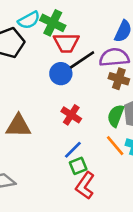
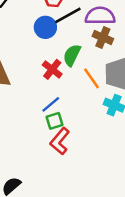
green semicircle: (116, 116) -> (72, 55), moved
orange line: (115, 146) -> (92, 78), moved

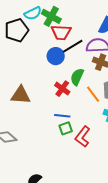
blue line: (51, 104) -> (62, 116), turned 49
red L-shape: (60, 141) -> (83, 137), moved

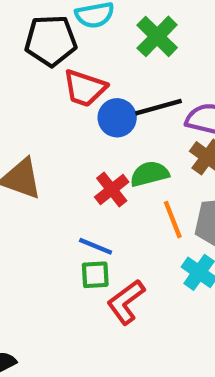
green cross: (51, 16) -> (157, 36), moved
red trapezoid: (61, 32) -> (85, 88), moved
green semicircle: (77, 77) -> (150, 174), turned 36

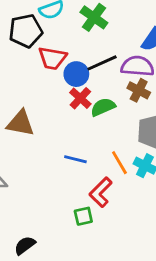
red cross: (112, 190) -> (80, 98), moved
orange line: (173, 220) -> (119, 163), moved
green square: (95, 275) -> (83, 216), moved

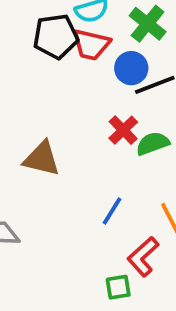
red trapezoid: (52, 58) -> (91, 45), moved
blue circle: (76, 74) -> (131, 68), moved
blue line: (75, 159) -> (112, 211), turned -75

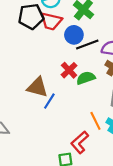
brown triangle: (42, 159) -> (37, 87), moved
blue line: (112, 211) -> (49, 101), moved

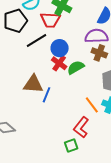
red trapezoid: (51, 21) -> (50, 20), moved
blue circle: (74, 35) -> (60, 48), moved
black line: (87, 45) -> (37, 41), moved

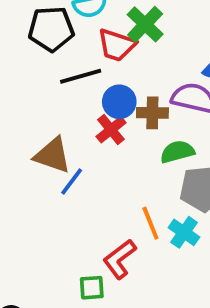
brown cross: (99, 53) -> (152, 113), moved, turned -35
green semicircle: (76, 67) -> (177, 152), moved

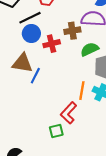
blue circle: (119, 102) -> (31, 33), moved
red cross: (111, 130) -> (52, 44), turned 35
orange line: (150, 223) -> (82, 91), turned 42

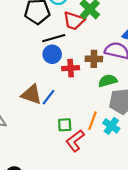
brown triangle: (22, 63) -> (31, 94), moved
green square: (56, 131) -> (65, 125), moved

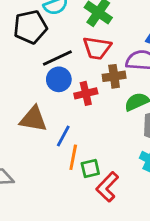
red trapezoid: (74, 21) -> (97, 48), moved
brown triangle: (31, 94) -> (33, 119), moved
orange line: (93, 121) -> (73, 157), moved

